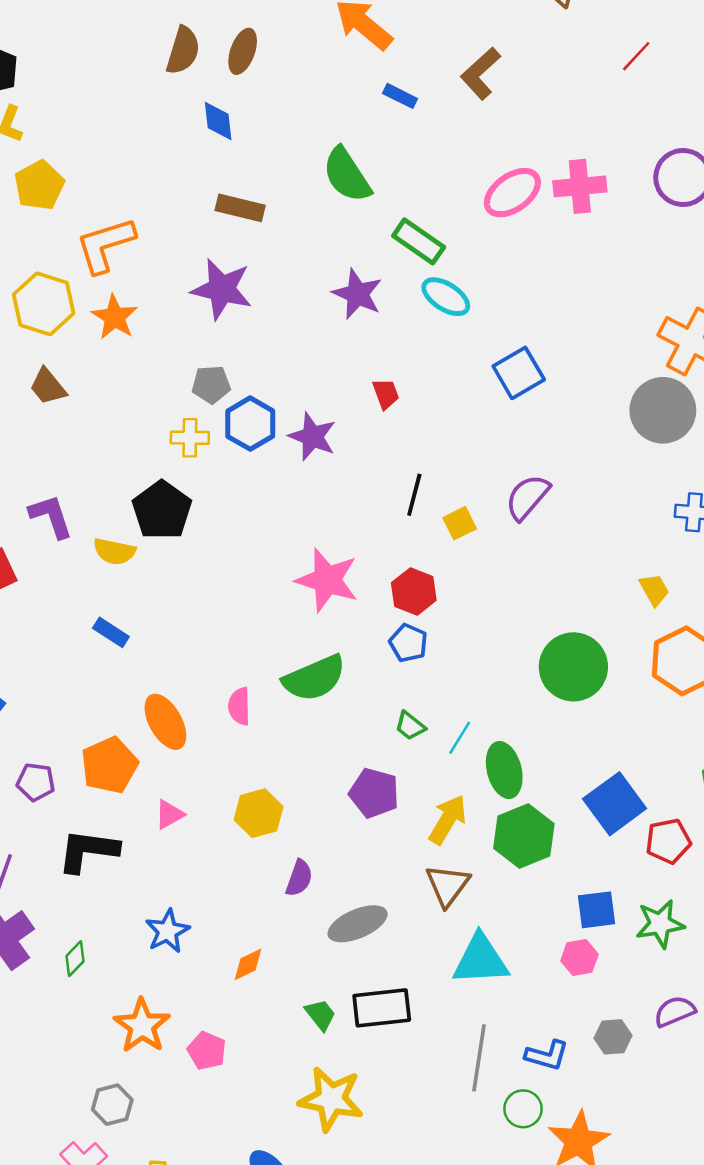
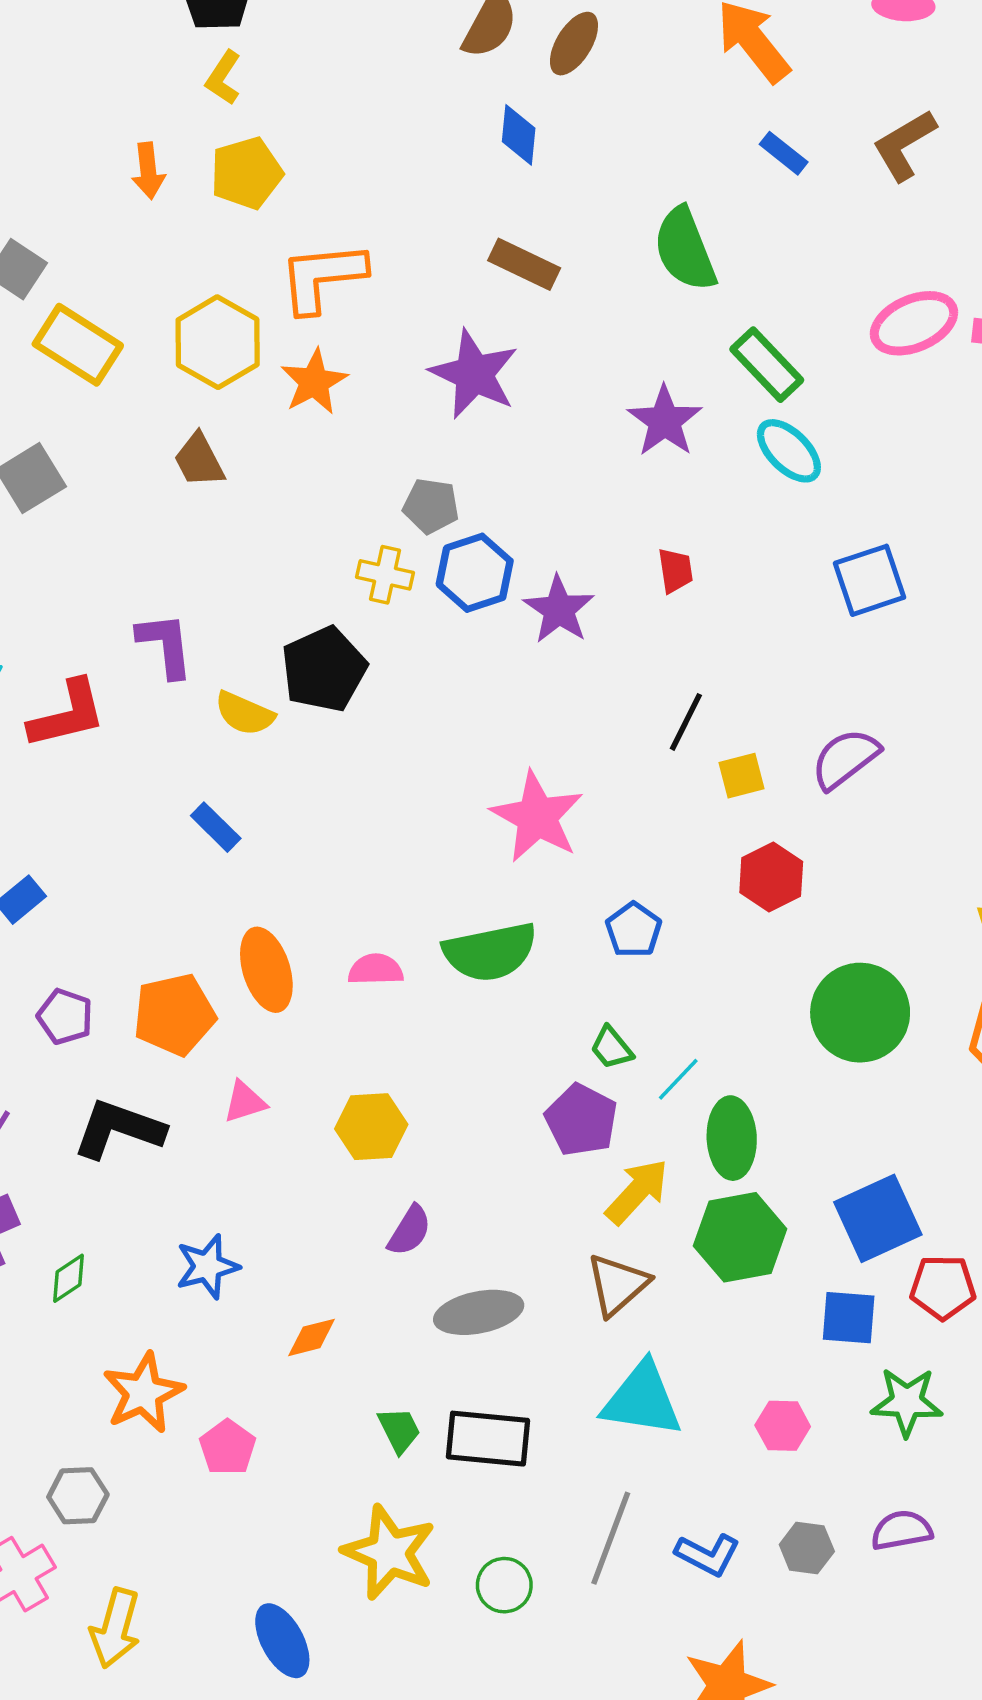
red hexagon: (414, 592) -> (771, 877), moved
pink semicircle: (239, 706) -> (376, 970), turned 78
purple pentagon: (374, 793) -> (581, 1120), moved
blue square: (596, 910) -> (849, 1318), moved
green circle: (523, 1109) -> (504, 1585), moved

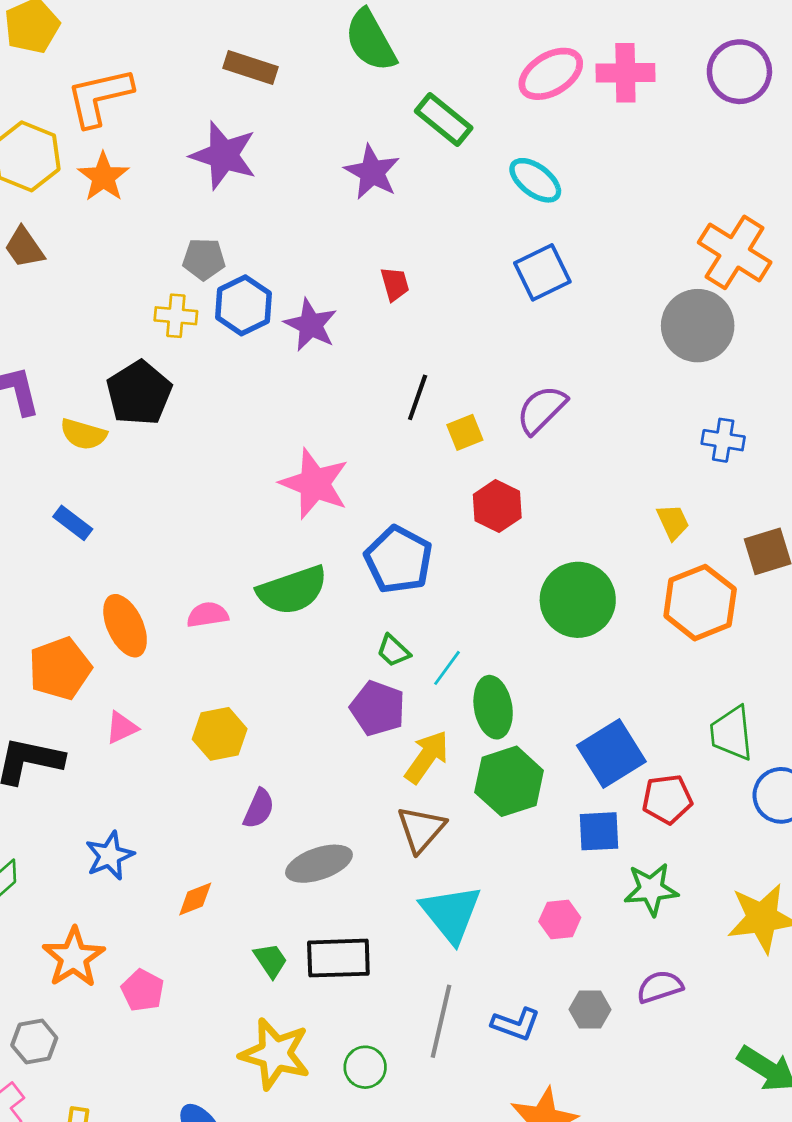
cyan ellipse: (789, 451) -> (535, 180), moved
blue pentagon: (634, 930) -> (399, 560), size x1.6
cyan triangle: (642, 1400) -> (451, 914), turned 50

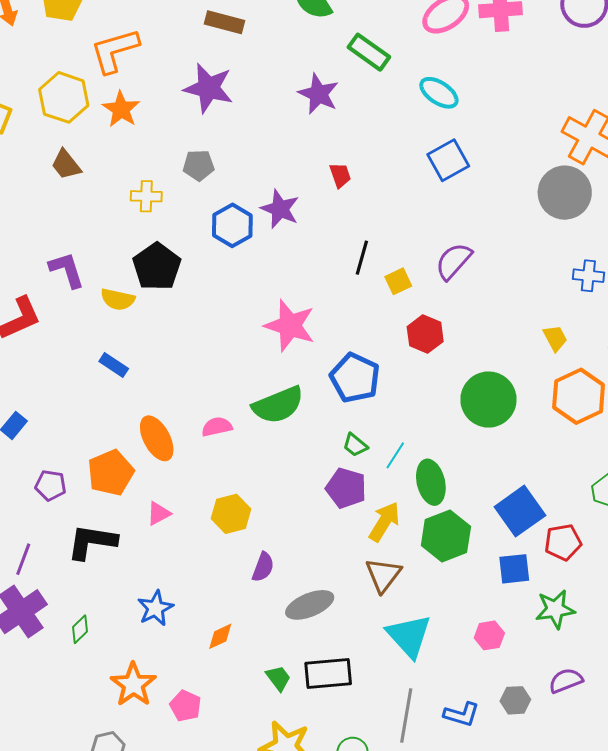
blue hexagon: (243, 305) -> (232, 225), moved
yellow cross: (176, 316) -> (146, 196), moved

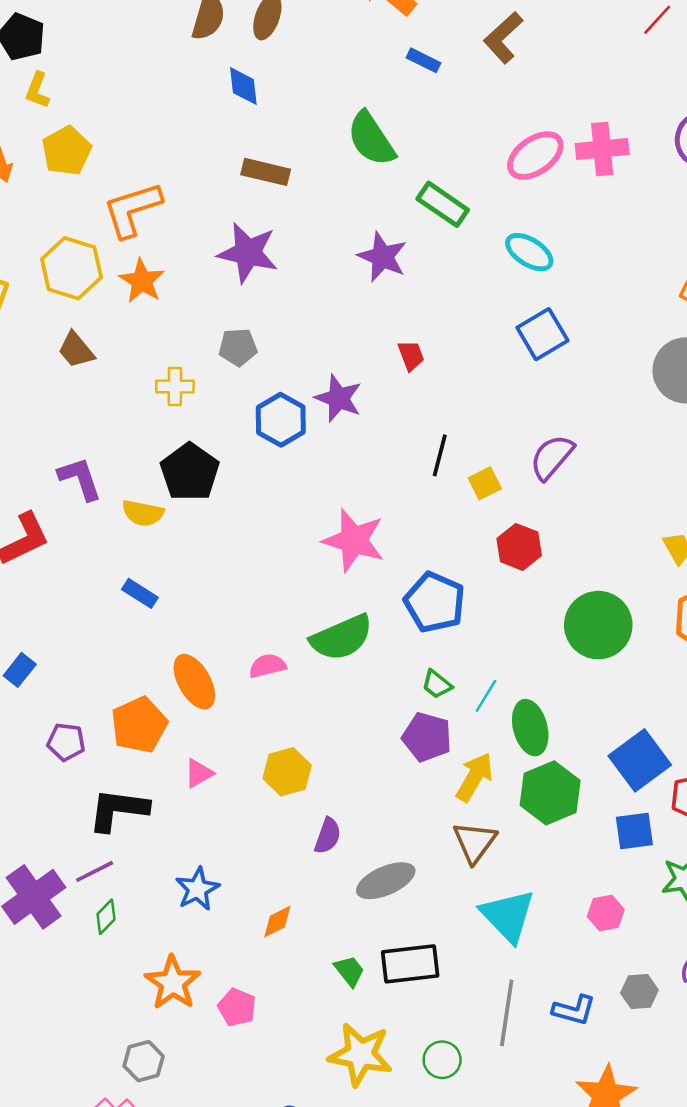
purple line: (23, 559) -> (95, 871), moved, turned 44

